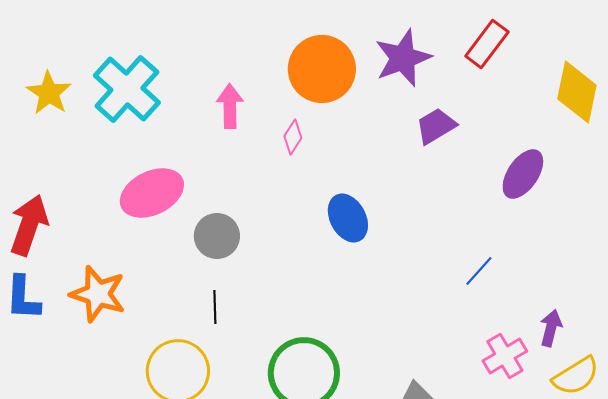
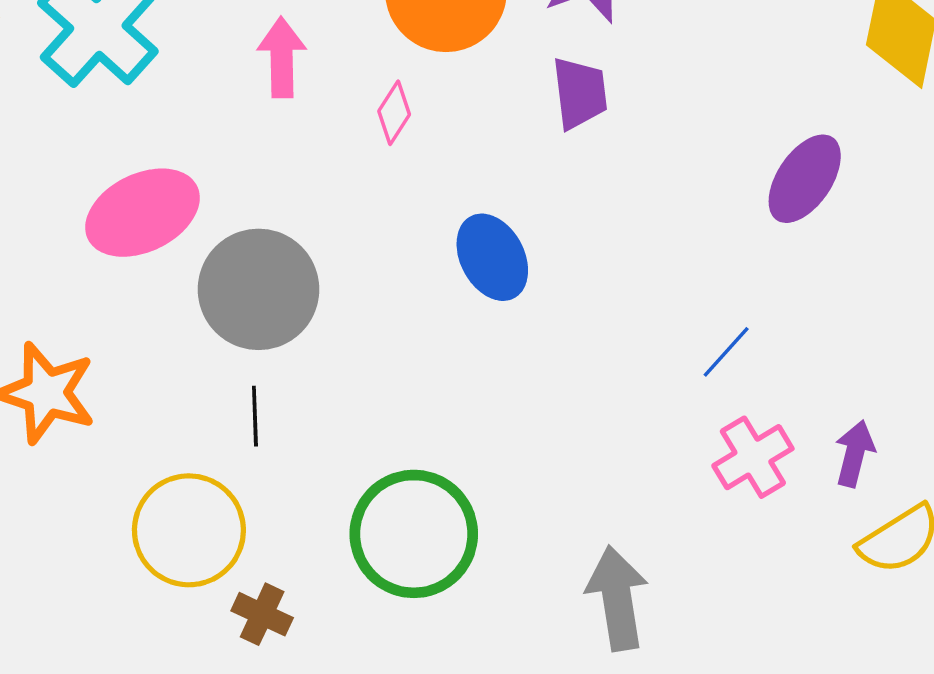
purple trapezoid: (436, 126) -> (580, 93), moved, turned 114
gray circle: (217, 236) -> (259, 289), size x1.5
pink cross: (505, 356) -> (753, 457), moved

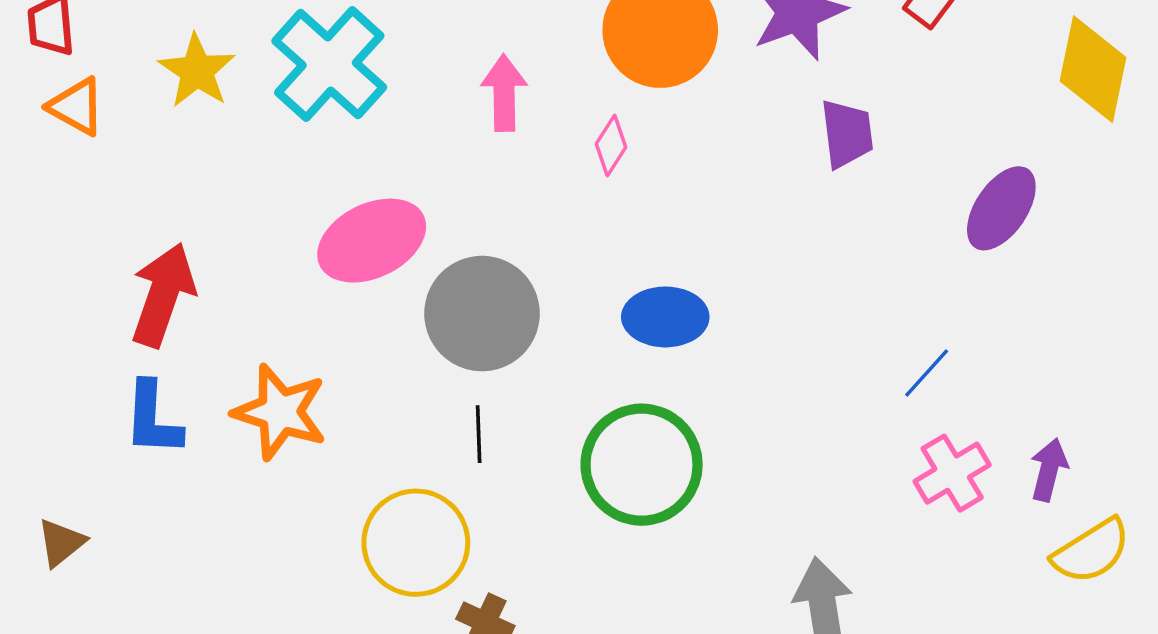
purple trapezoid: (580, 93) -> (847, 134), moved
blue ellipse: (492, 257) -> (665, 317), moved, turned -62
green circle: (414, 534) -> (642, 465), moved

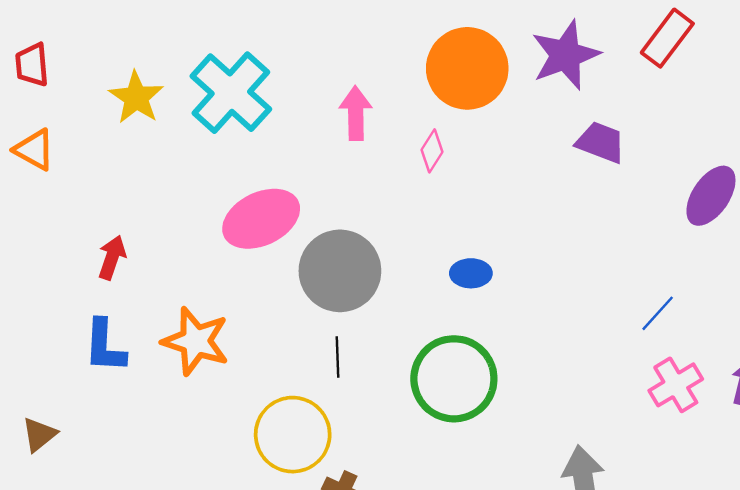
orange triangle: (76, 106) -> (34, 150), moved
purple trapezoid: (847, 134) -> (601, 142), turned -62
red arrow: (163, 295) -> (112, 258), size x0.6
blue ellipse: (665, 317) -> (471, 273), size x0.7

